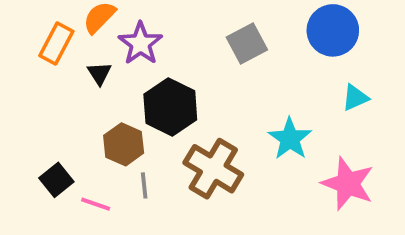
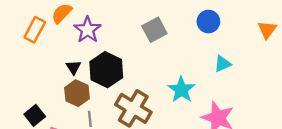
blue circle: (333, 30) -> (208, 22), size x0.7
black triangle: (99, 73) -> (73, 67), moved

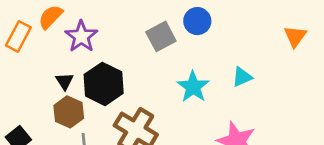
blue circle: (208, 22) -> (197, 21), moved
cyan star: (181, 90) -> (193, 87), moved

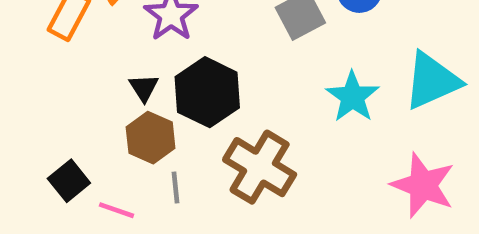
cyan triangle: (242, 77) -> (432, 81), size x1.8

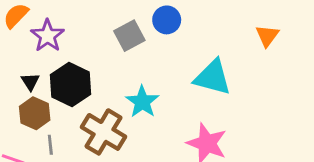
cyan triangle: (432, 81) -> (213, 77), turned 39
cyan star: (353, 97) -> (142, 102), moved

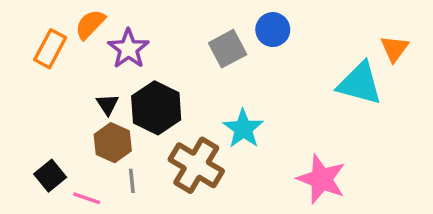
cyan triangle: (213, 77) -> (360, 83), moved

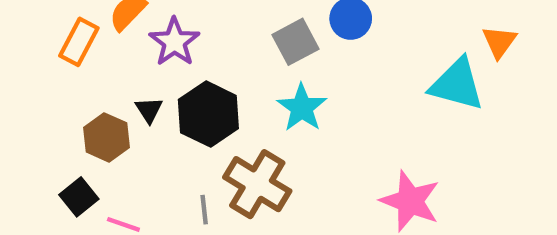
cyan star: (243, 129) -> (302, 108), moved
brown hexagon: (113, 143) -> (106, 137), moved
gray line: (132, 181) -> (204, 210), moved

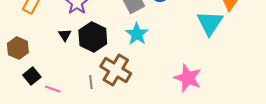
cyan triangle: (457, 84) -> (210, 23), turned 48
brown hexagon: (106, 137) -> (18, 48), moved

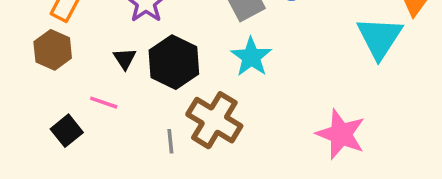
brown hexagon: (18, 48) -> (53, 50), moved
pink line: (53, 89) -> (104, 103), moved

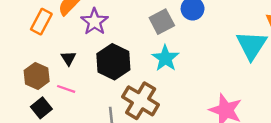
brown hexagon: (53, 50) -> (37, 76), moved
black triangle: (125, 59) -> (69, 58), moved

